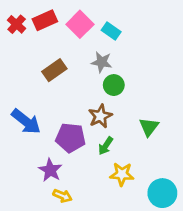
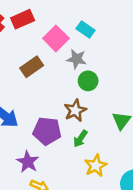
pink square: (80, 24) -> (56, 38), moved
yellow star: (122, 174) -> (96, 166), turned -30

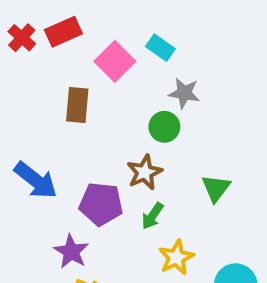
gray star: (77, 59) -> (184, 93), moved
brown rectangle: (32, 67) -> (77, 105), turned -50

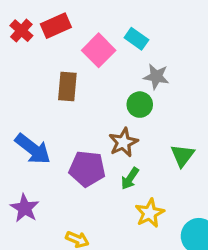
purple star: (71, 252) -> (25, 208), moved

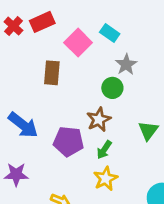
gray star: (156, 77) -> (126, 65), turned 30
purple star: (25, 208) -> (16, 174), turned -30
yellow star: (150, 213) -> (106, 179), moved

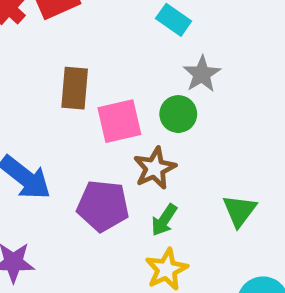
pink square: (78, 43) -> (119, 121), moved, turned 32
green triangle: (148, 131) -> (239, 211), moved

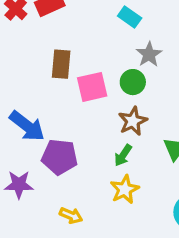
brown star: (155, 168) -> (133, 121), moved
purple pentagon: (103, 206) -> (60, 157), moved

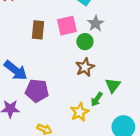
pink square: (92, 87) -> (67, 26), moved
green arrow: (123, 155) -> (97, 99), moved

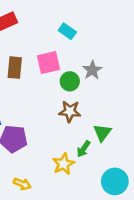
gray star: (96, 23) -> (92, 70), moved
brown star: (85, 67) -> (70, 111), turned 30

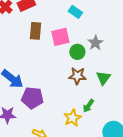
brown rectangle: (15, 68) -> (35, 31), moved
green triangle: (102, 133) -> (103, 78), moved

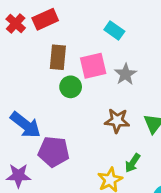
gray star: (95, 43) -> (126, 74), moved
green circle: (77, 52) -> (71, 87), moved

